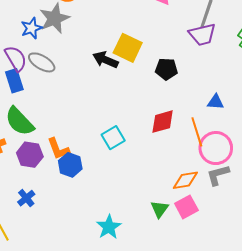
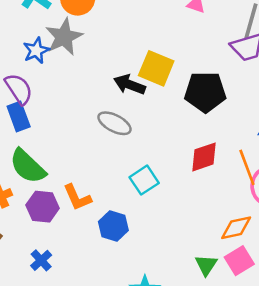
gray ellipse: (42, 62) -> (114, 123), moved
black pentagon: (166, 69) -> (205, 92), size x1.5
blue hexagon: (70, 165) -> (113, 226), moved

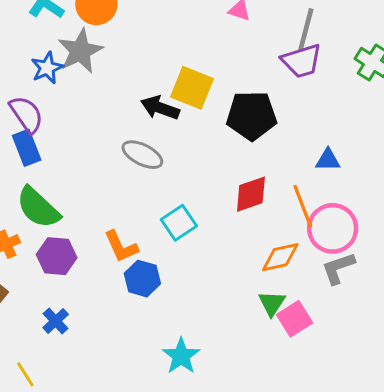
orange L-shape: (77, 197) -> (121, 246), moved
orange diamond: (236, 228) -> (280, 257), moved
green triangle: (206, 265) -> (272, 303), moved

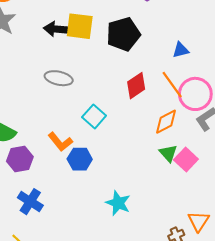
black arrow: (160, 108) -> (56, 29), moved
blue cross: (56, 321) -> (30, 202), size x1.4

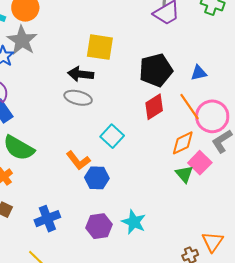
black arrow: (56, 29) -> (81, 74), moved
black pentagon: (123, 34) -> (156, 70), moved
purple hexagon: (20, 159) -> (99, 226), moved
pink square: (186, 159) -> (200, 163), moved
blue cross: (30, 202) -> (47, 219), turned 35

